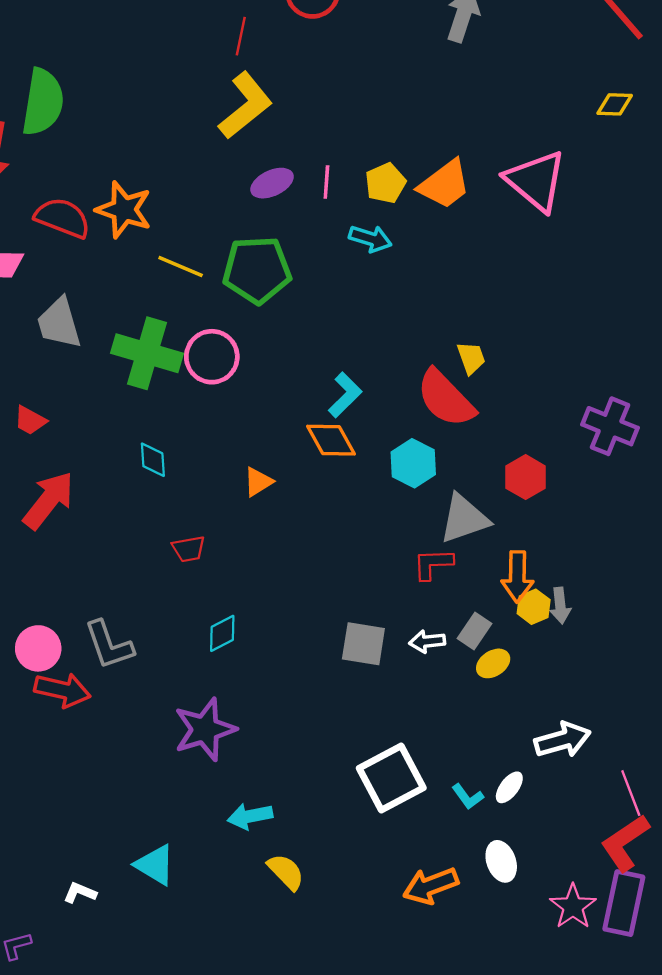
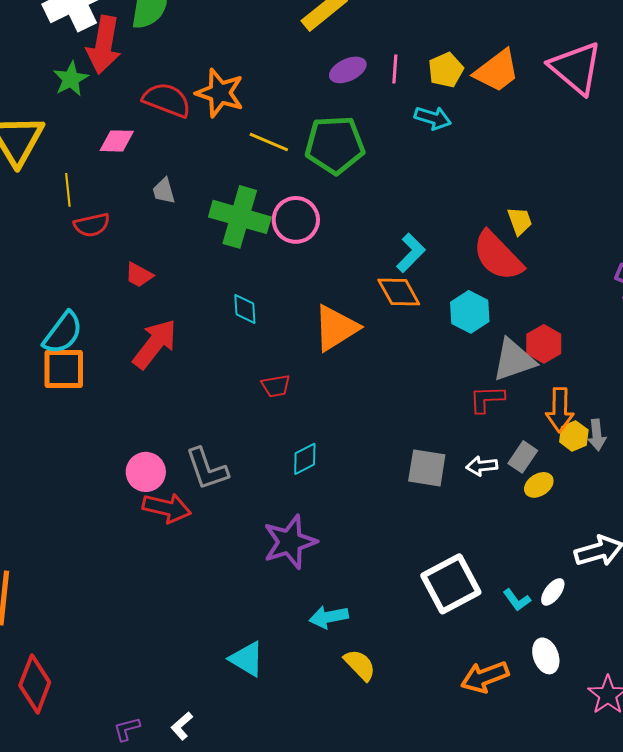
gray trapezoid: (59, 323) -> (164, 191), size x0.6
red hexagon: (526, 477) -> (544, 344), moved
orange triangle: (258, 482) -> (336, 328), size x1.8
white L-shape: (80, 893) -> (182, 726), moved, turned -64

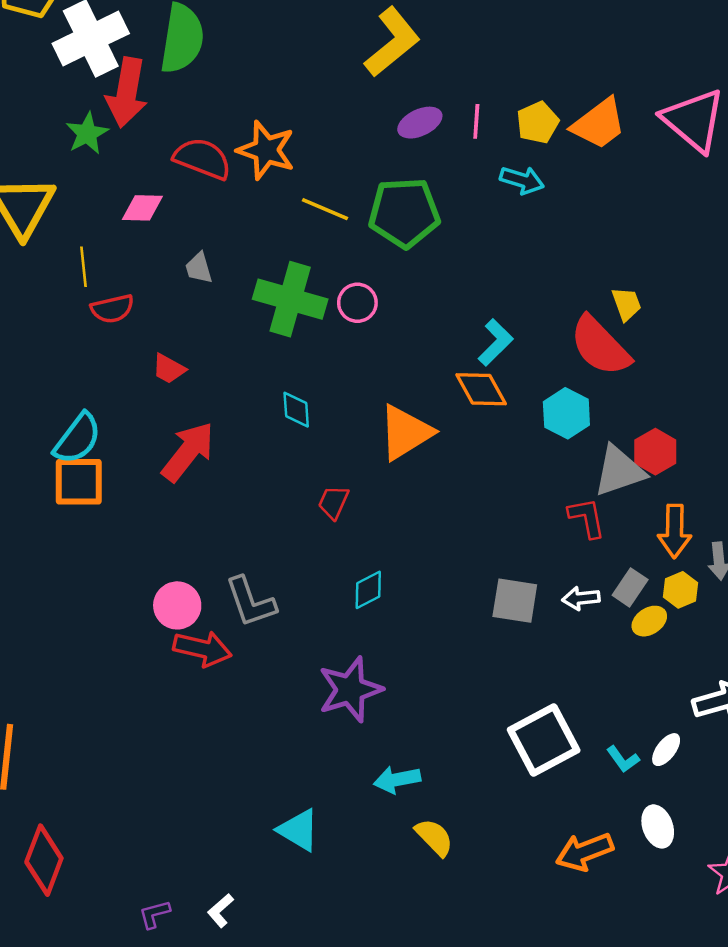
pink circle: (296, 220) -> (357, 303), size x0.7
red trapezoid: (276, 386) -> (333, 502), turned 124
red L-shape: (487, 399) -> (587, 518), turned 81
yellow hexagon: (574, 436) -> (681, 590), moved

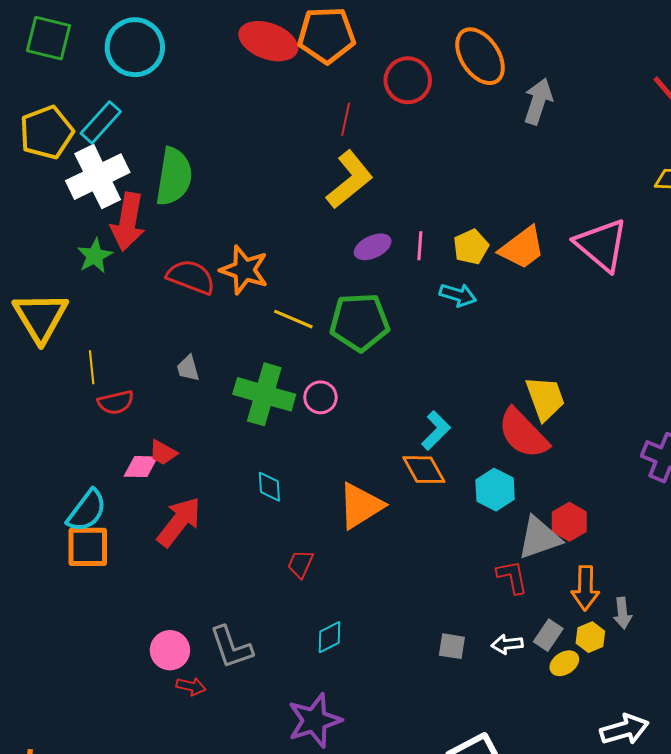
pink diamond: (142, 208) -> (141, 467), moved
yellow trapezoid: (626, 304) -> (545, 398), size x1.6
gray square: (515, 601) -> (452, 646), size x0.7
red arrow: (202, 649) -> (191, 686), size x0.6

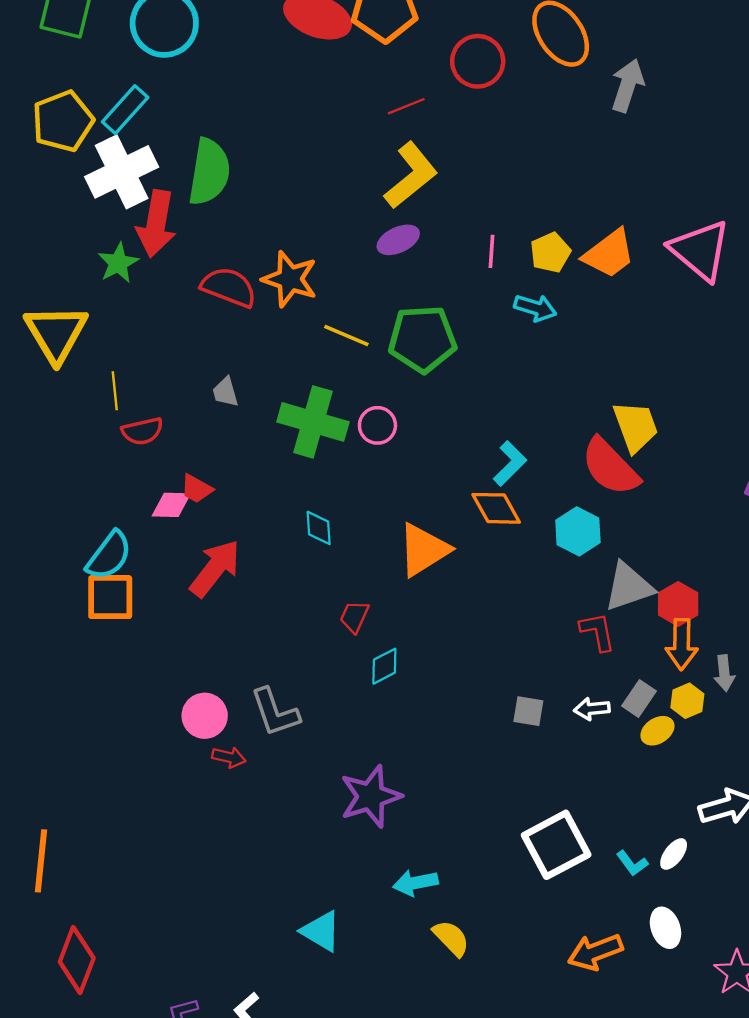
red line: (346, 119) -> (406, 106), turned 56
purple ellipse: (373, 247) -> (398, 240), moved
red hexagon: (569, 522) -> (678, 604), moved
cyan diamond: (329, 637) -> (384, 666), moved

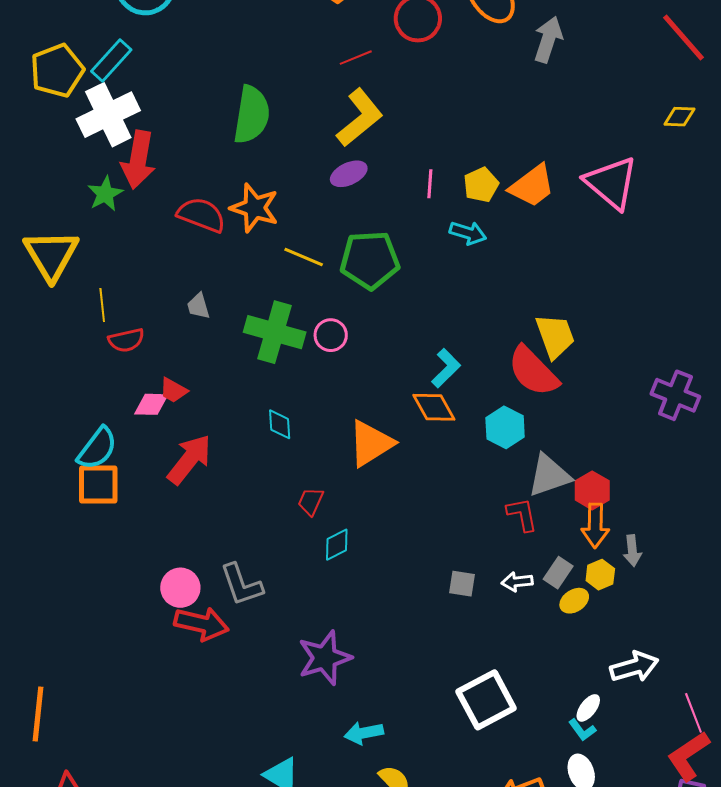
green semicircle: (209, 172) -> (252, 115), moved
red arrow: (229, 757) -> (201, 624), size x1.8
cyan L-shape: (632, 863) -> (582, 730), moved

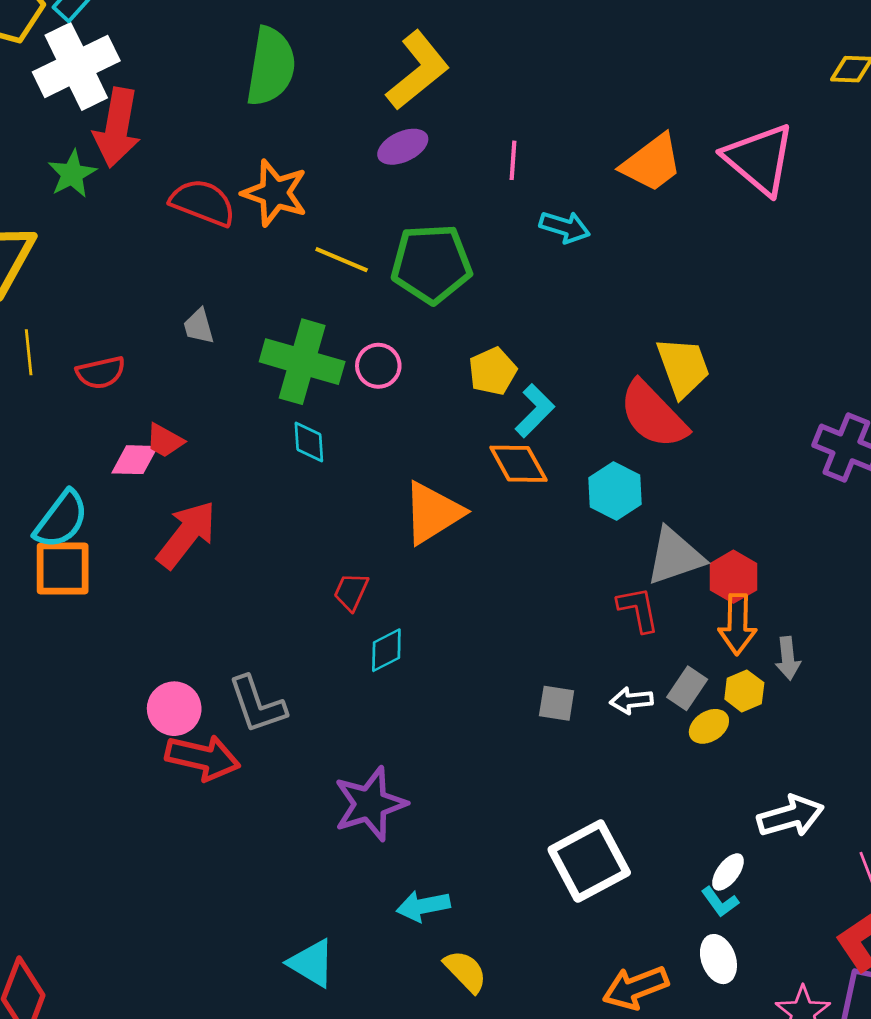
yellow pentagon: (481, 185) -> (493, 371), moved
yellow line: (102, 305) -> (29, 352), moved
cyan diamond: (280, 424) -> (309, 442), moved

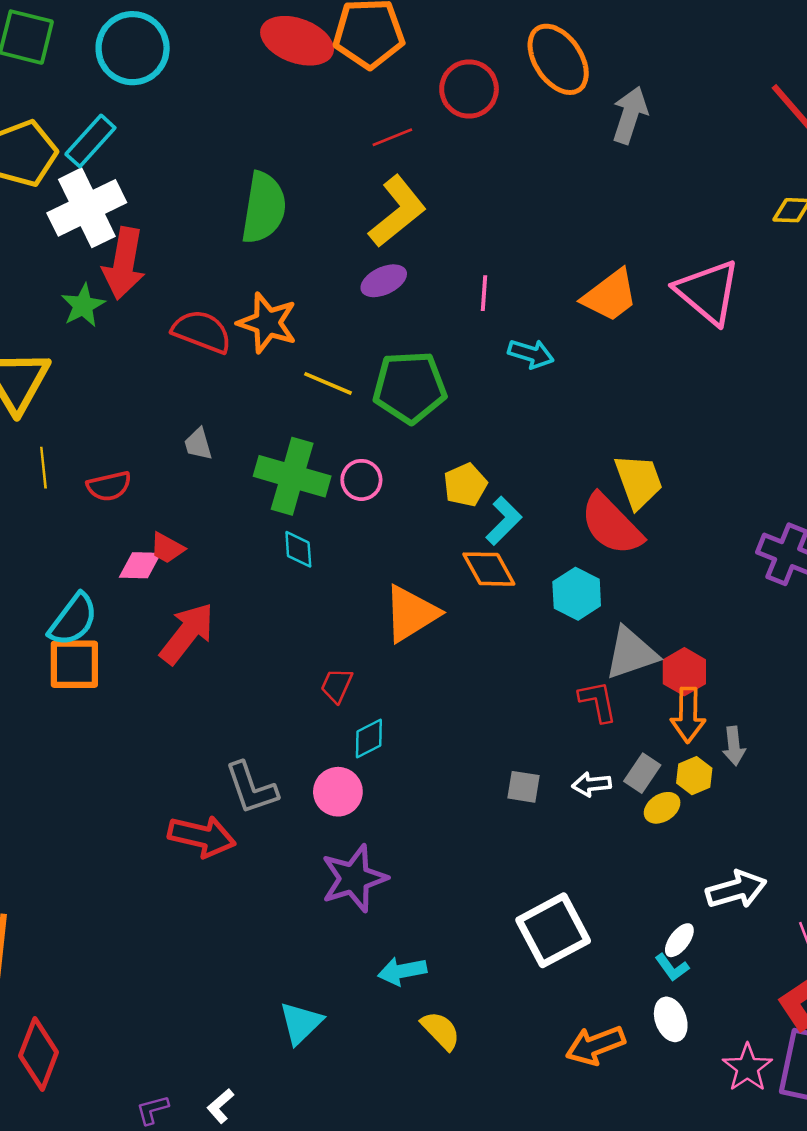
pink circle: (174, 709) -> (338, 792), moved
cyan triangle: (312, 963) -> (301, 1023), turned 45

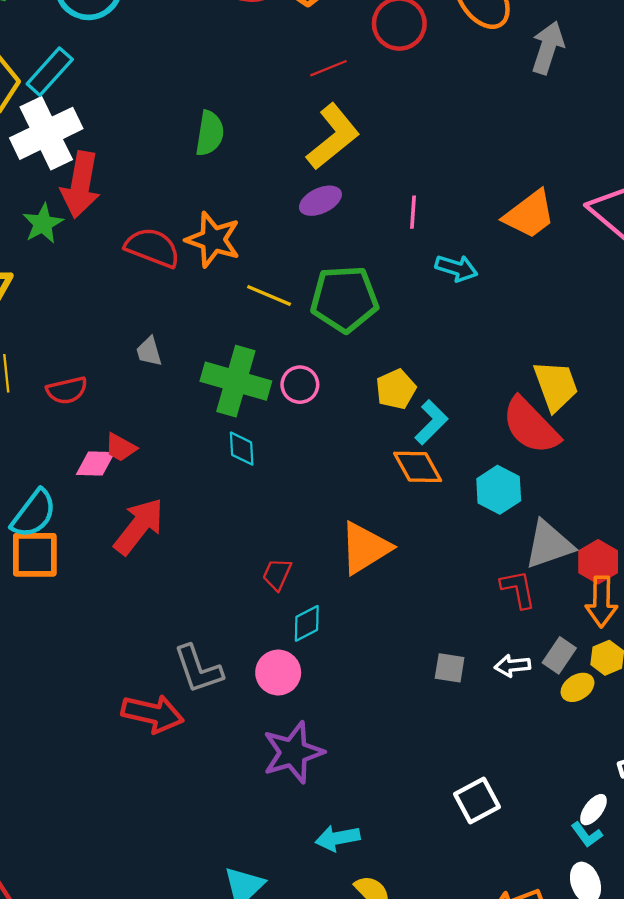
green semicircle: (264, 208) -> (210, 133), size x0.7
orange triangle: (411, 614) -> (365, 548), moved
white square: (553, 930) -> (477, 800), size x0.7

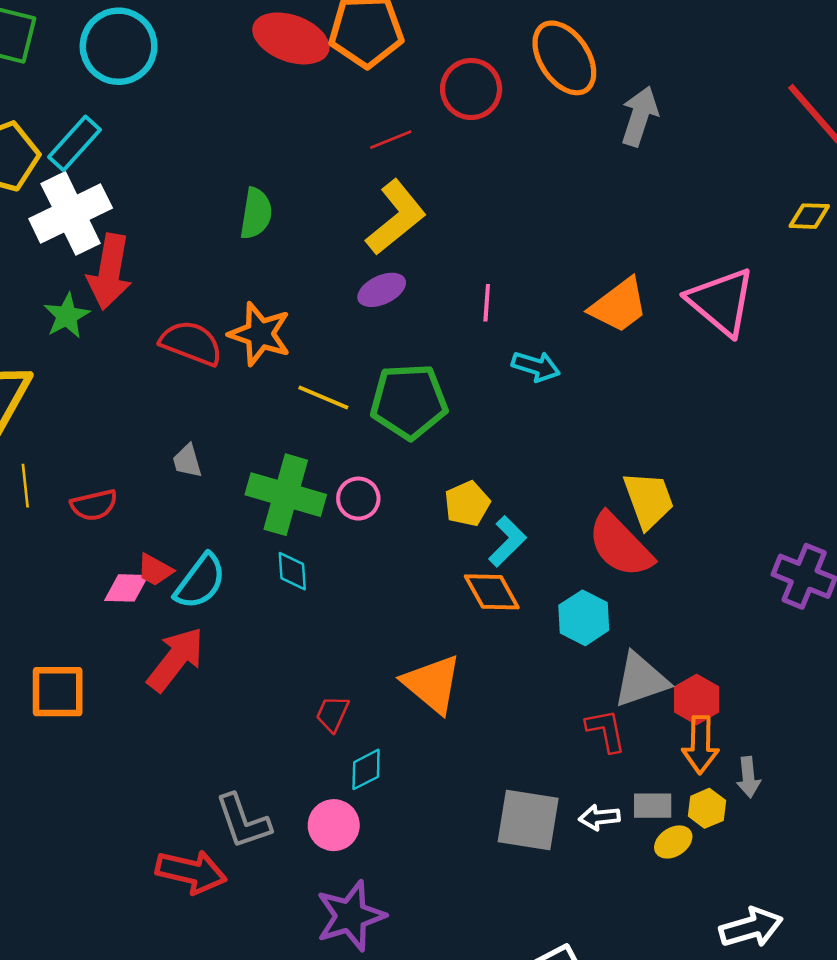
cyan semicircle: (34, 514) -> (200, 581), moved
orange triangle: (365, 548) -> (432, 684), turned -48
gray rectangle: (559, 655) -> (653, 806), turned 56
gray square: (450, 668) -> (528, 820), size x1.8

